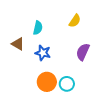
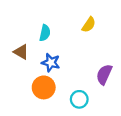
purple semicircle: (83, 52) -> (104, 74), moved
orange circle: (47, 82) -> (44, 87), moved

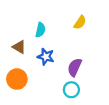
purple semicircle: (104, 74) -> (75, 67), moved
orange circle: (44, 87) -> (17, 79), moved

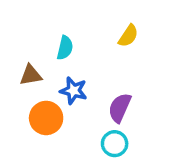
brown triangle: (19, 47) -> (31, 75), turned -40
orange circle: (17, 79) -> (46, 118), moved

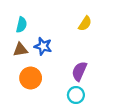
cyan semicircle: (65, 48) -> (22, 25), moved
blue star: (73, 91) -> (43, 46), moved

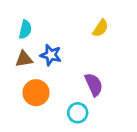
purple semicircle: (79, 71) -> (94, 85), turned 132
cyan circle: (76, 95) -> (78, 113), moved

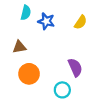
cyan semicircle: (25, 30) -> (26, 13), moved
blue star: (51, 55) -> (46, 21), moved

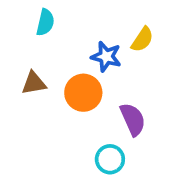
blue star: (46, 21) -> (106, 57), moved
orange circle: (29, 74) -> (83, 93), moved

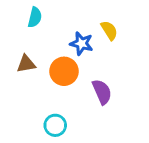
yellow semicircle: (142, 39) -> (109, 30), turned -66
cyan circle: (110, 159) -> (55, 125), moved

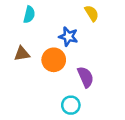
yellow semicircle: (109, 30) -> (92, 13), moved
cyan circle: (55, 125) -> (71, 105), moved

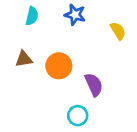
yellow semicircle: (92, 13) -> (118, 31), moved
blue star: (68, 37) -> (75, 15), moved

